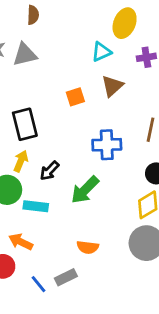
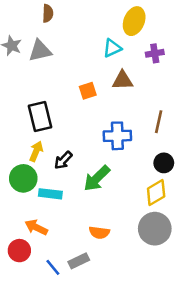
brown triangle: (112, 86) -> (123, 80), turned 40

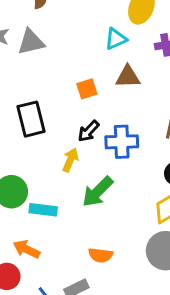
yellow arrow: (36, 151) -> (70, 160), moved
black arrow: (63, 160) -> (88, 131), moved

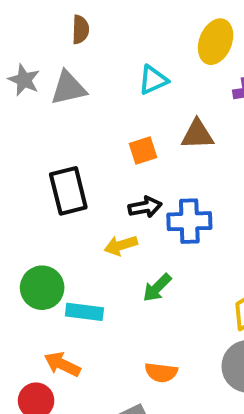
cyan triangle: (116, 39) -> (153, 80), moved
black arrow: (88, 131) -> (145, 207), turned -145
yellow arrow: (70, 160) -> (121, 245), turned -130
green arrow: (98, 192) -> (157, 288), size x0.7

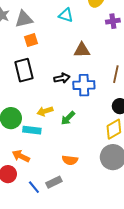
cyan triangle: (153, 80) -> (66, 15), turned 42
brown triangle: (197, 134) -> (82, 50), moved
orange square: (143, 151) -> (31, 40), moved
yellow arrow: (121, 245) -> (45, 111), moved

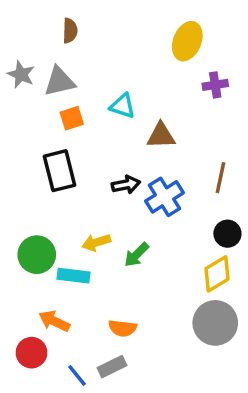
cyan triangle: (66, 15) -> (122, 106), moved
blue cross: (84, 85) -> (164, 197), turned -30
orange semicircle: (70, 160) -> (122, 328), moved

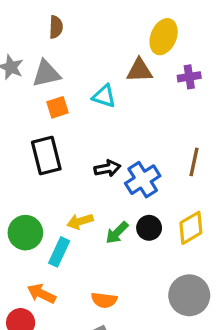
brown triangle: (161, 136) -> (139, 70), moved
black circle: (227, 234) -> (149, 228), moved
yellow diamond: (217, 274) -> (191, 228), moved
cyan rectangle: (73, 276) -> (59, 252), turned -72

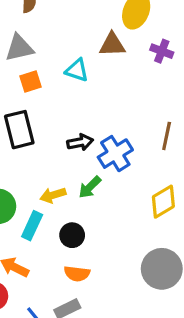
purple cross: (189, 77) -> (162, 51), turned 30
black circle: (149, 228) -> (72, 235), moved
green arrow: (117, 233) -> (90, 187), moved

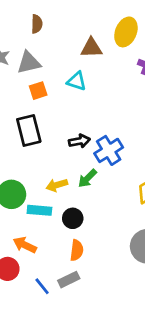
brown triangle: (112, 45) -> (91, 48), moved
cyan rectangle: (32, 226) -> (39, 210), turned 70
orange semicircle: (77, 274) -> (77, 250), turned -90

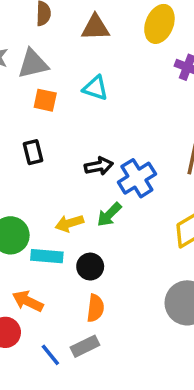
brown triangle: (91, 48) -> (95, 27), moved
orange square: (38, 91) -> (45, 100), turned 30
black rectangle: (29, 130) -> (33, 152), size x0.6

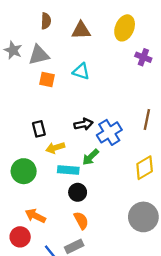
black rectangle: (33, 152) -> (39, 129), moved
yellow arrow: (69, 223) -> (55, 148), moved
cyan rectangle: (47, 256) -> (68, 170), moved
orange semicircle: (95, 308) -> (81, 220), turned -36

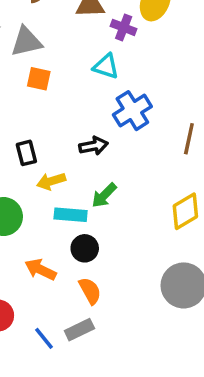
purple cross: (143, 57) -> (124, 27), moved
cyan triangle: (81, 71) -> (106, 66), moved
blue cross: (109, 132) -> (132, 111), moved
orange arrow: (35, 216) -> (41, 270), moved

